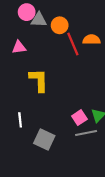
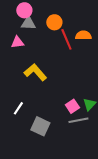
gray triangle: (39, 20) -> (28, 23), moved
yellow L-shape: (39, 80) -> (35, 72), turned -40
white line: (20, 120) -> (18, 108), turned 40

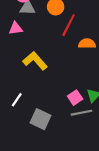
orange semicircle: (83, 35) -> (87, 43), moved
red line: (66, 39) -> (69, 25), turned 50

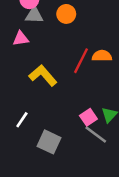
red line: (69, 25) -> (81, 61), moved
gray line: (82, 113) -> (96, 135), turned 48

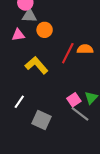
orange circle: (66, 14) -> (45, 30), moved

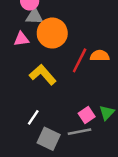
orange circle: (45, 30) -> (52, 33), size x1.6
white line: (19, 102) -> (33, 117), moved
gray line: (80, 114) -> (80, 132), moved, turned -48

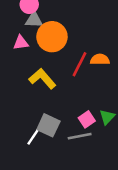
white line: (33, 117) -> (33, 137), moved
gray square: (49, 139) -> (48, 125), moved

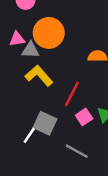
gray triangle: (34, 20) -> (30, 50), moved
red line: (80, 64) -> (72, 94), moved
gray line: (80, 136) -> (77, 151), moved, turned 40

